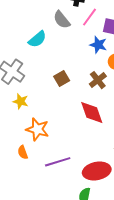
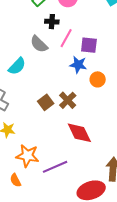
brown cross: (98, 80) -> (68, 100), moved
purple line: (58, 162) -> (55, 167), moved

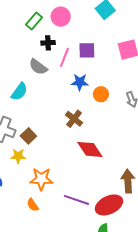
purple square: (89, 45) -> (87, 50), moved
brown square: (46, 102) -> (28, 136), moved
purple line: (55, 167) -> (76, 200), moved, turned 50

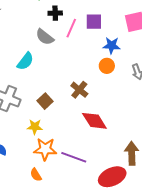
blue star: (80, 82) -> (111, 45), moved
brown square: (28, 136) -> (45, 101), moved
yellow star: (18, 156) -> (35, 127), moved
purple line: (76, 200) -> (74, 157), moved

